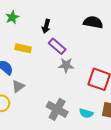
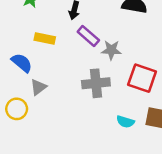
gray star: (66, 65) -> (111, 50), moved
gray cross: (57, 109) -> (96, 83), moved, turned -35

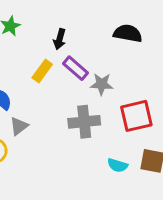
yellow rectangle: (45, 39) -> (42, 71), moved, turned -66
red square: (142, 78) -> (136, 116), turned -32

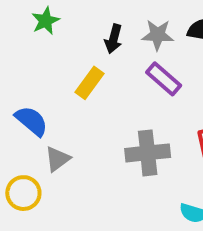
purple rectangle: (76, 68) -> (164, 79), moved
gray star: (102, 84) -> (158, 35), moved

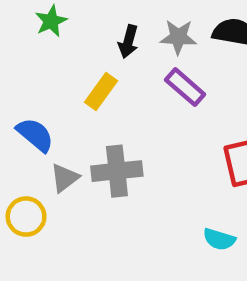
gray cross: (148, 153) -> (117, 171), moved

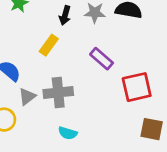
purple rectangle: (185, 87) -> (102, 59), moved
cyan semicircle: (219, 239) -> (68, 133), moved

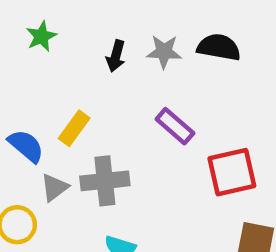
yellow rectangle: (49, 45) -> (74, 128), moved

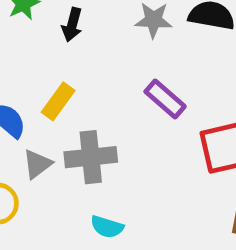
black arrow: (116, 56) -> (72, 25), moved

